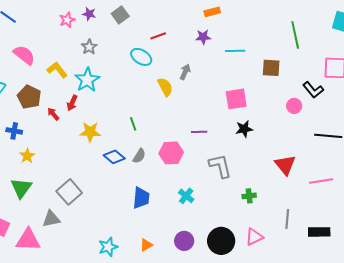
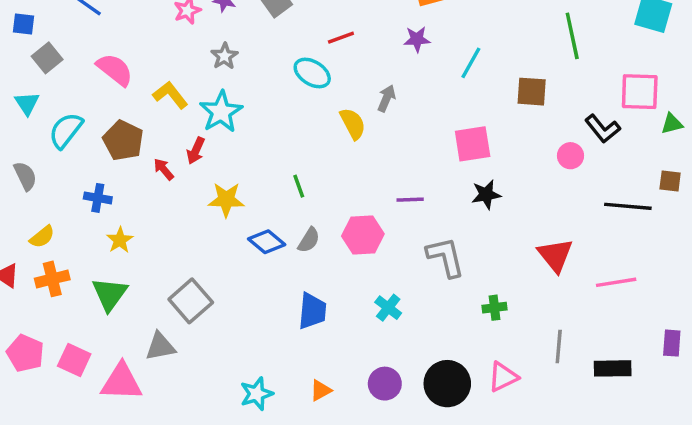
cyan line: (235, 51) -> (471, 63), turned -60

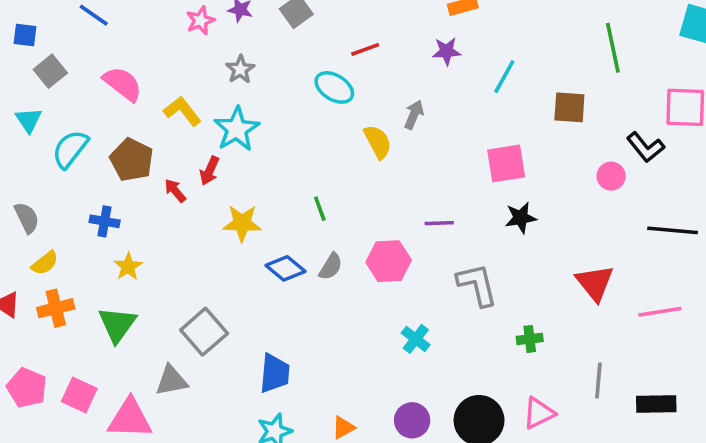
gray semicircle: (25, 176) -> (27, 218), moved
blue trapezoid: (312, 311) -> (275, 373), moved

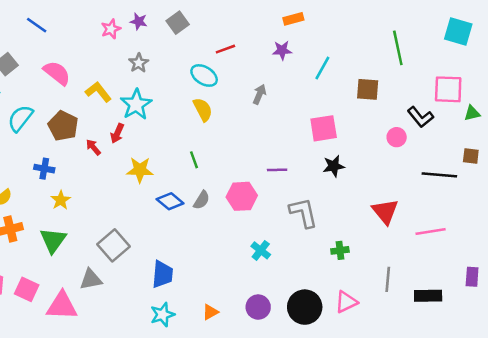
yellow semicircle: (378, 142) -> (203, 109), moved

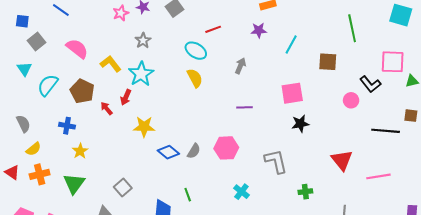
green line: (194, 160) -> (188, 195), moved
purple line: (277, 170) -> (245, 107), moved
gray square: (113, 245) -> (123, 188), size x0.7

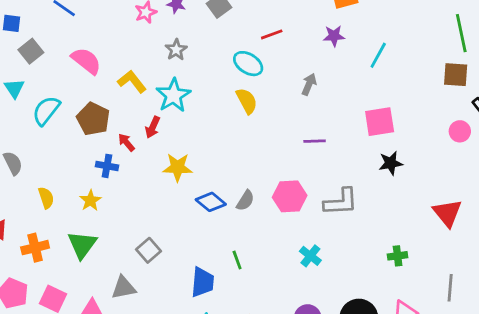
brown square: (328, 62) -> (456, 75), moved
blue cross: (67, 126) -> (107, 166), moved
yellow semicircle: (34, 149) -> (46, 198), moved, turned -70
gray L-shape: (276, 161) -> (341, 202), moved, turned 100
orange cross: (40, 174) -> (35, 248), moved

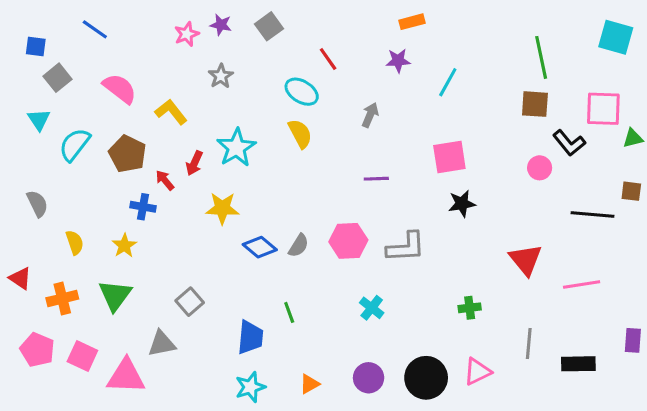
red line: (272, 34) -> (328, 59), turned 75
cyan star: (173, 95) -> (236, 148), moved

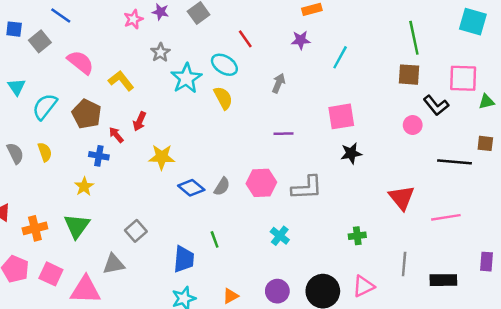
gray square: (58, 78) -> (40, 41), moved
cyan star: (236, 148) -> (186, 78), moved
yellow semicircle: (75, 242) -> (45, 152), moved

